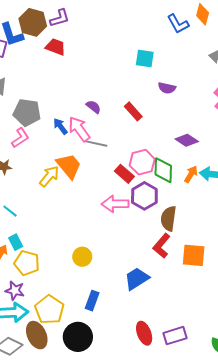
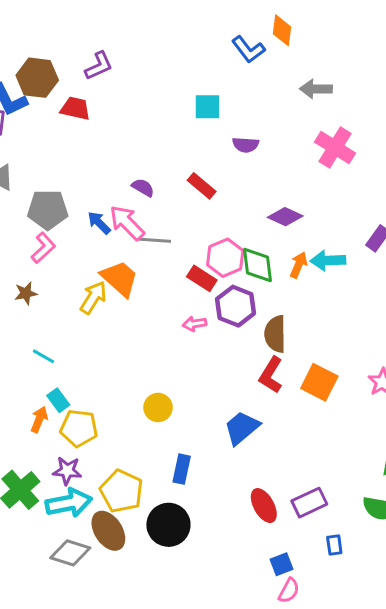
purple L-shape: (60, 18) -> (99, 66), moved
pink arrow: (115, 204) -> (195, 324), size x0.6
orange square: (194, 255) -> (319, 382), turned 30

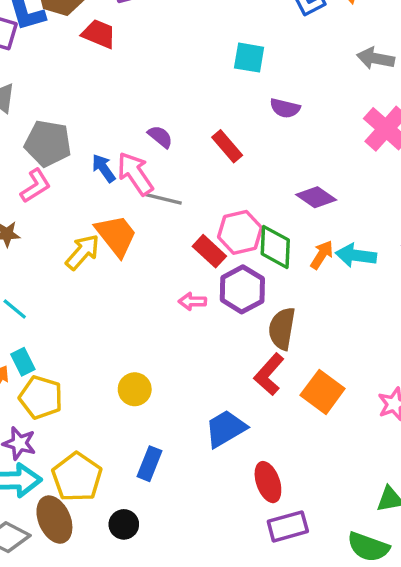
red ellipse: (264, 506) -> (268, 482), moved
black circle: (168, 525) -> (124, 524), size x0.6

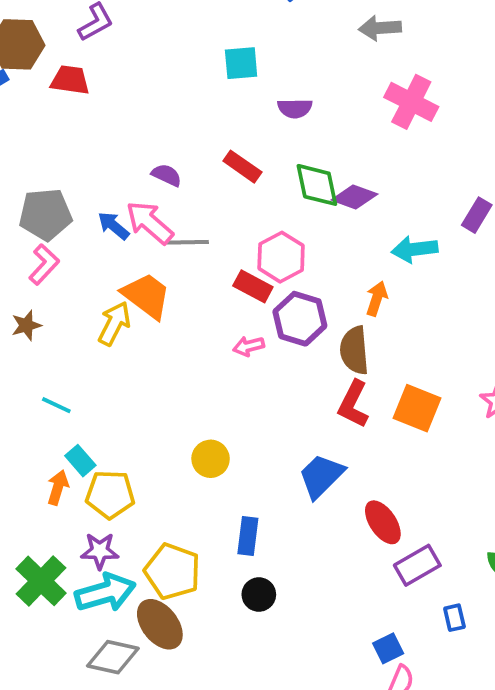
green diamond: (275, 247) -> (317, 185), moved
orange arrow: (322, 255) -> (377, 299), moved
black circle: (124, 524) -> (259, 595), moved

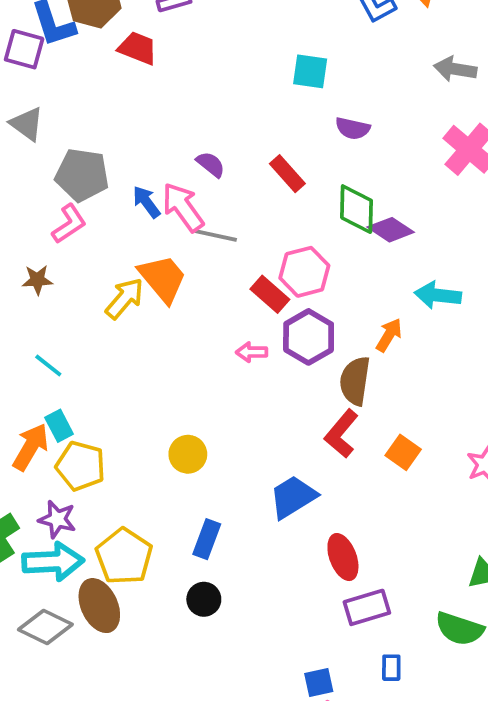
orange square: (417, 408) -> (403, 452), size x0.7
orange arrow: (58, 487) -> (31, 447), size x1.4

